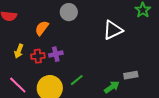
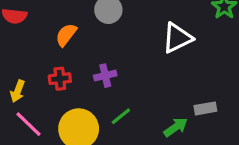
yellow arrow: (19, 51) -> (18, 91), moved
purple cross: (56, 54) -> (105, 76), moved

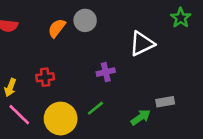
orange semicircle: (66, 35) -> (57, 28), moved
purple cross: (105, 76) -> (106, 72), moved

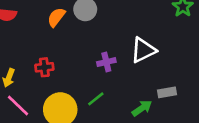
white triangle: (142, 44) -> (143, 50), moved

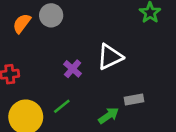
purple cross: (106, 62) -> (73, 69), turned -36

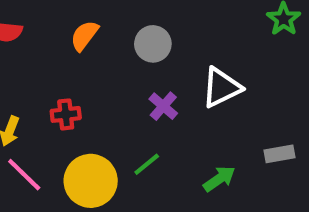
gray circle: (51, 15) -> (153, 44), moved
gray rectangle: (134, 100) -> (279, 154), moved

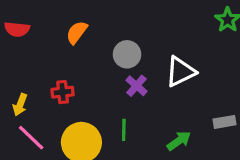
gray circle: (153, 44) -> (127, 54), moved
green line: (147, 164) -> (124, 130), turned -50

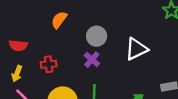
red semicircle: (17, 29) -> (18, 46), moved
purple cross: (136, 86) -> (92, 60), moved

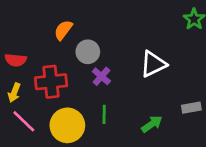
gray circle: (97, 36) -> (88, 52), moved
red cross: (49, 64) -> (51, 82), size x1.6

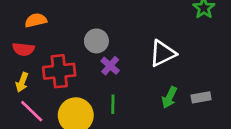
orange semicircle: (63, 30) -> (36, 20), moved, turned 40
green arrow: (152, 124) -> (169, 97), moved, turned 150

